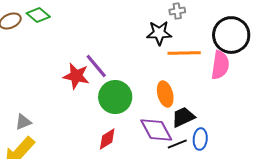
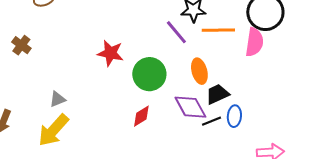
purple line: (96, 66) -> (176, 32), moved

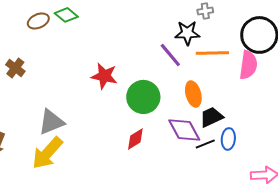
gray triangle: (57, 99) -> (51, 122), size x1.6

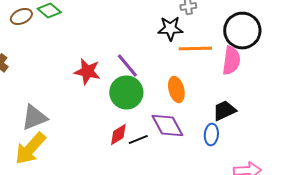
purple line: (170, 55) -> (127, 66), moved
black trapezoid: (211, 117) -> (224, 110), moved
black line: (205, 144) -> (138, 140), moved

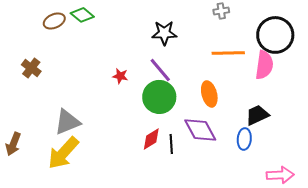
black star: (170, 28) -> (164, 33), moved
red star: (87, 72) -> (120, 76), size x0.6
black line: (138, 140) -> (171, 144), turned -72

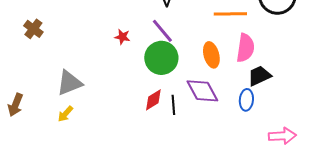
pink semicircle: (264, 65) -> (245, 48), moved
yellow arrow: (63, 153) -> (65, 114), size x0.5

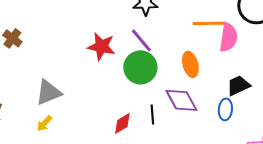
red star: (122, 37) -> (101, 46), size x1.8
pink semicircle: (245, 48) -> (228, 37), moved
red diamond: (153, 100) -> (122, 123), moved

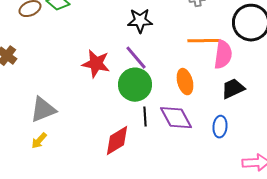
black trapezoid: (238, 85) -> (233, 89), moved
black line: (152, 114) -> (145, 117), moved
red diamond: (122, 123) -> (117, 141), size x1.4

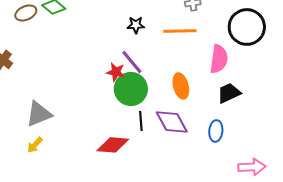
black star: (140, 21) -> (136, 25), size x0.7
orange line: (204, 41) -> (180, 31), moved
red star: (96, 64) -> (116, 72), moved, size x0.7
red diamond: (117, 141) -> (113, 145), turned 36

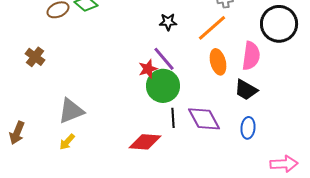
orange line: (180, 31) -> (212, 28), turned -40
red star: (116, 72) -> (148, 69), turned -30
orange ellipse: (181, 86) -> (218, 62), moved
black trapezoid: (229, 93) -> (246, 90), moved, turned -125

